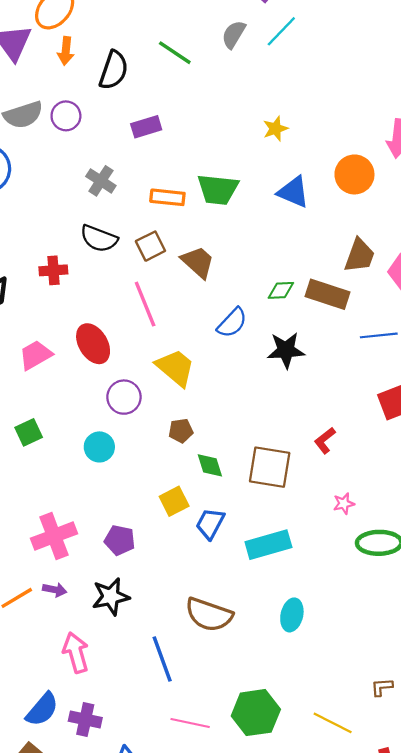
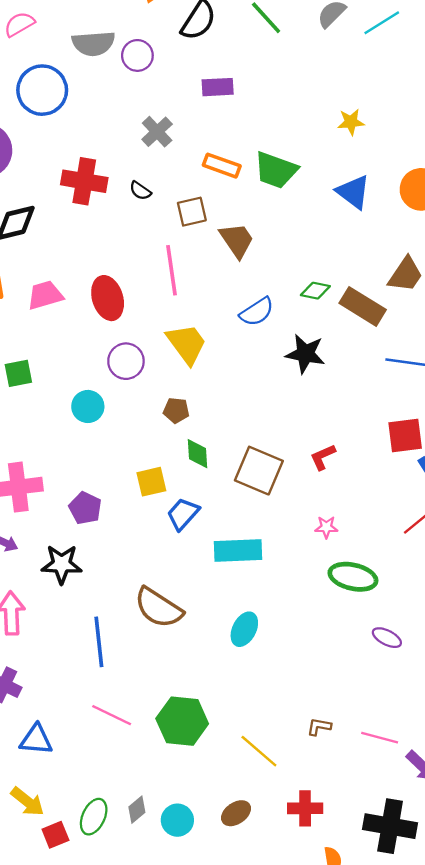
black semicircle: (99, 238) -> (140, 191), size x0.6
red cross: (53, 270) -> (84, 181), moved, size x1.5

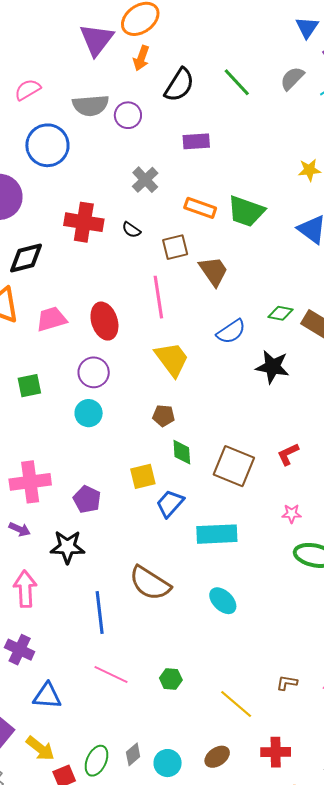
purple circle: (126, 361) -> (94, 372), moved
cyan ellipse: (244, 629) -> (223, 601), turned -72
green hexagon: (182, 721) -> (171, 679), size x0.5

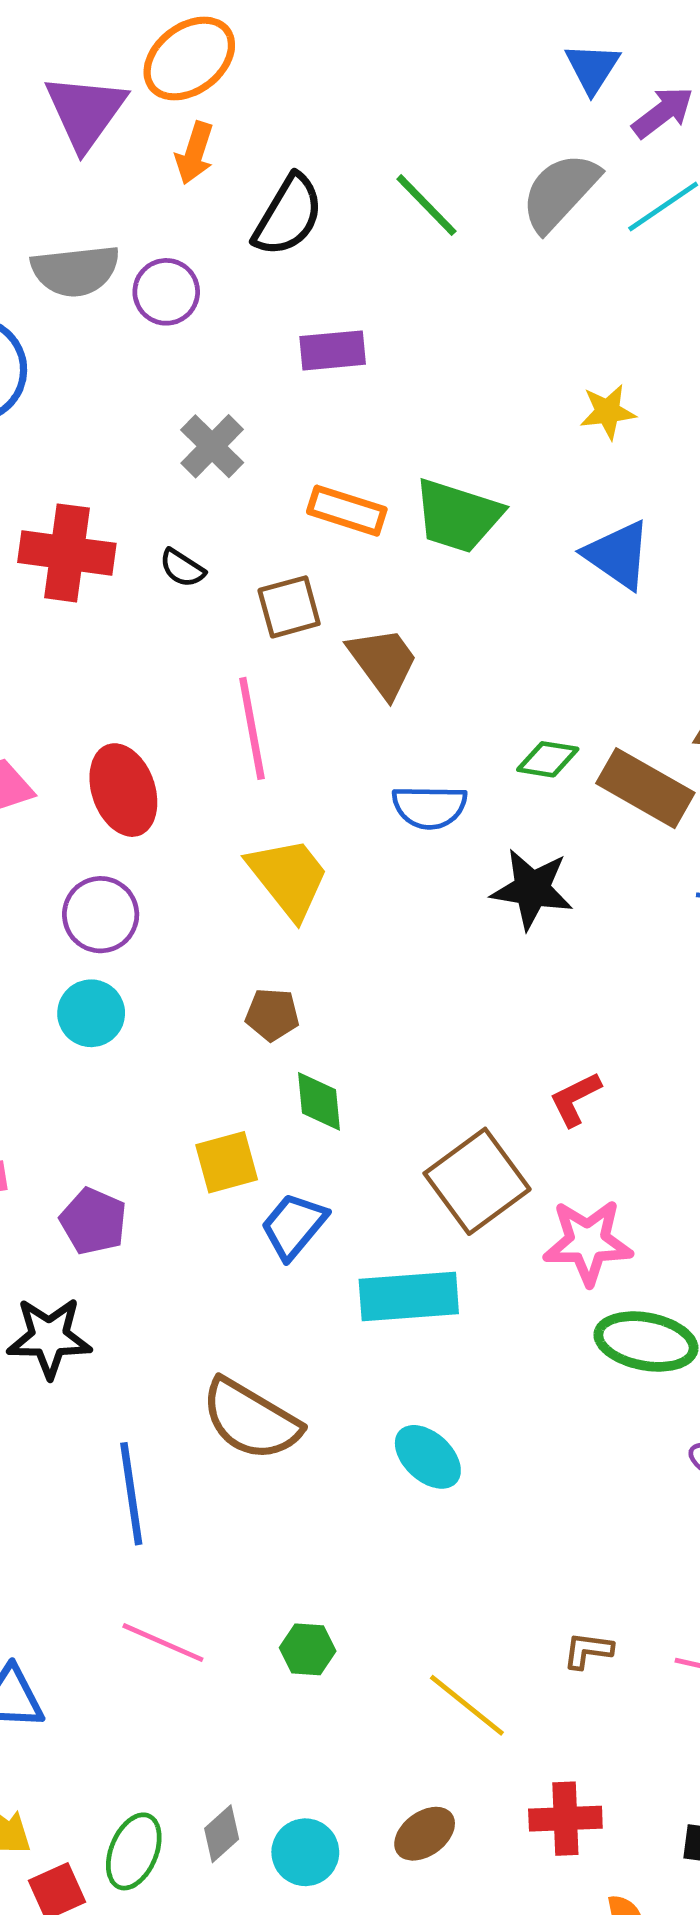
gray semicircle: (292, 78) -> (560, 192), size x1.4
blue semicircle: (231, 332) -> (430, 807), turned 36
brown square: (234, 466) -> (477, 1181), moved, turned 33
pink star: (292, 514) -> (588, 1242), size x1.8

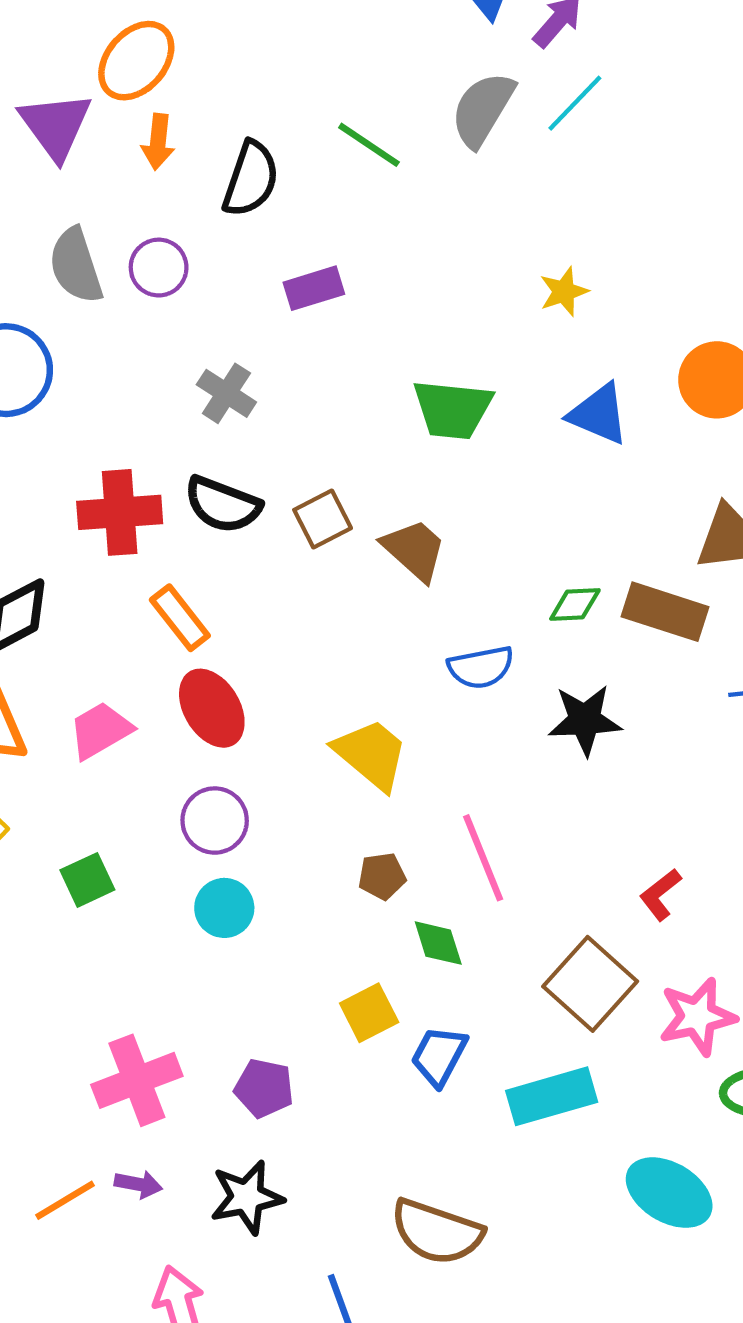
gray semicircle: (75, 271) -> (76, 266), turned 90
orange rectangle: (347, 511) -> (180, 618), moved, turned 46
black semicircle: (182, 568) -> (223, 505), size x1.8
pink line: (252, 728) -> (483, 858), moved
cyan ellipse: (428, 1457) -> (669, 1193), moved, size x1.4

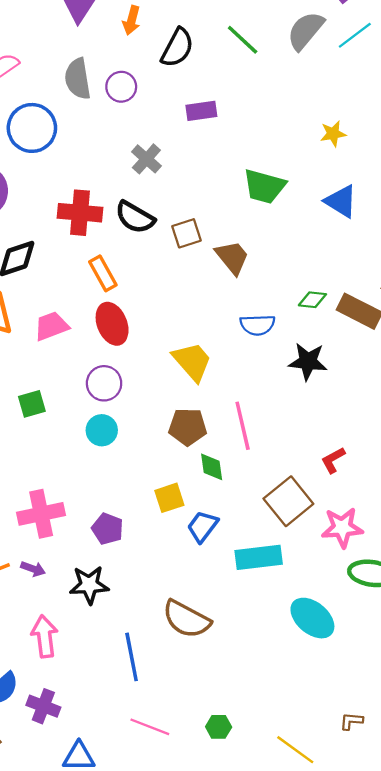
brown pentagon: (382, 876) -> (188, 427), size x1.5

